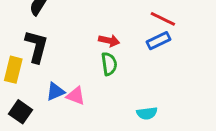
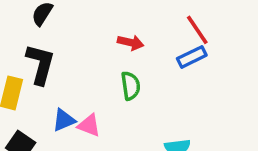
red line: (163, 19) -> (197, 30), turned 30
red arrow: (109, 41) -> (131, 43), moved

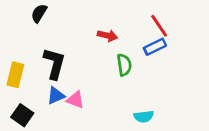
black L-shape: (40, 64) -> (54, 63), moved
green semicircle: (131, 86) -> (124, 65), moved

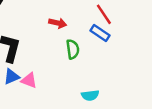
blue rectangle: (155, 47) -> (100, 33), turned 60

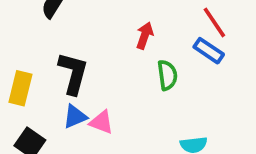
red arrow: (58, 23) -> (145, 36), turned -84

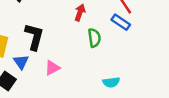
blue triangle: (75, 117) -> (21, 62), moved, turned -42
pink triangle: (101, 122) -> (52, 68), turned -49

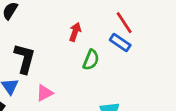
green semicircle: (94, 38) -> (91, 60), turned 30

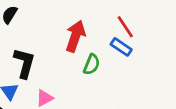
red arrow: (75, 32) -> (75, 36), size x1.6

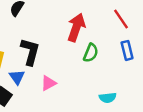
blue rectangle: (121, 47) -> (127, 50), moved, turned 42

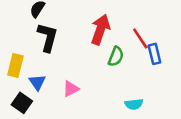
red line: (121, 19) -> (140, 39), moved
black L-shape: (30, 52) -> (48, 37), moved

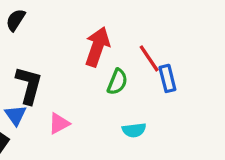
black L-shape: (48, 37) -> (29, 85), moved
cyan semicircle: (134, 104) -> (134, 130), moved

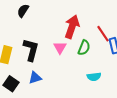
blue triangle: (16, 115) -> (35, 78), moved, turned 48
pink triangle: (59, 123) -> (60, 48), moved, turned -32

